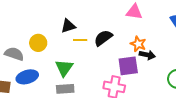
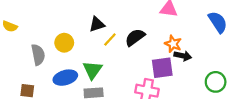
yellow line: (80, 40) -> (110, 39), turned -48
gray semicircle: (14, 54) -> (38, 55), turned 60
blue ellipse: (27, 77) -> (65, 78), moved

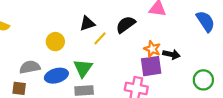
black semicircle: (135, 37) -> (126, 25), moved
orange star: (173, 44) -> (152, 49), moved
gray semicircle: (38, 55) -> (30, 67), moved, turned -90

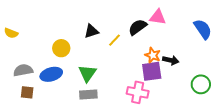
black semicircle: (126, 25) -> (138, 27), moved
yellow line: (100, 38) -> (114, 40), moved
gray semicircle: (30, 67) -> (23, 70), moved
blue ellipse: (56, 76) -> (51, 74), moved

